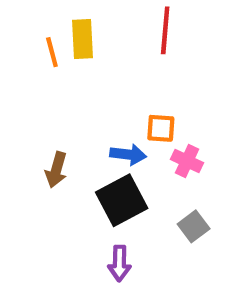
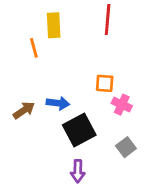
orange line: (52, 52) -> (34, 48), moved
blue arrow: (128, 155) -> (58, 103), moved
brown arrow: (56, 170) -> (24, 110), moved, turned -140

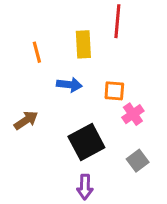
yellow rectangle: (54, 25) -> (83, 44), moved
blue arrow: (58, 103) -> (69, 85), moved
pink cross: (122, 105) -> (133, 114), turned 30

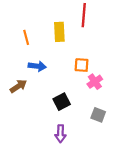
blue arrow: (69, 85) -> (37, 66), moved
black square: (86, 142) -> (62, 102), size x0.7
gray square: (138, 161) -> (98, 115), turned -32

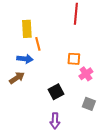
yellow rectangle: (59, 32) -> (27, 29), moved
orange line: (26, 37) -> (38, 44), moved
blue arrow: (37, 66) -> (25, 59), moved

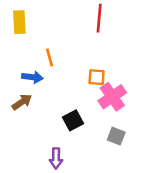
yellow rectangle: (27, 29) -> (19, 22), moved
pink cross: (86, 74) -> (112, 97), size x1.5
purple arrow: (55, 121) -> (56, 158), moved

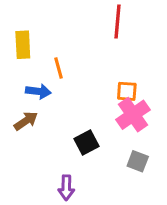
yellow rectangle: (19, 22) -> (23, 45), moved
orange square: (97, 77) -> (127, 91), moved

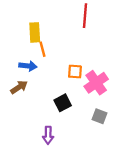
yellow rectangle: (23, 45) -> (35, 32), moved
orange square: (127, 91) -> (75, 72), moved

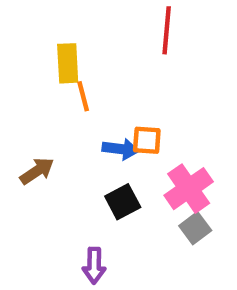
blue arrow: (28, 66) -> (120, 149), moved
pink cross: (96, 83) -> (189, 189), moved
gray square: (100, 116) -> (195, 228), turned 32

